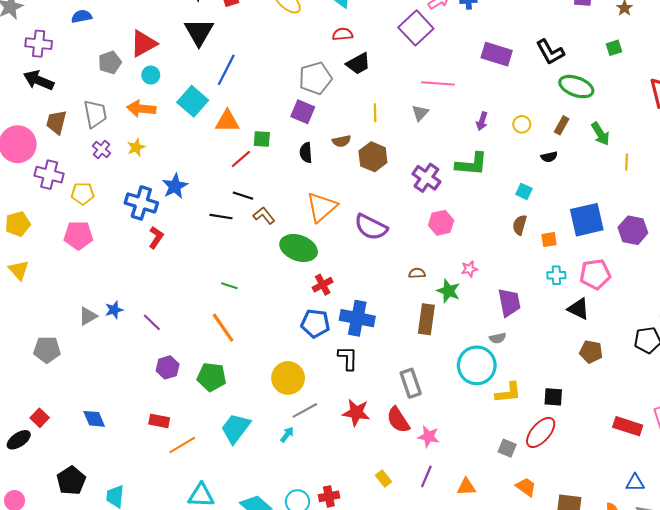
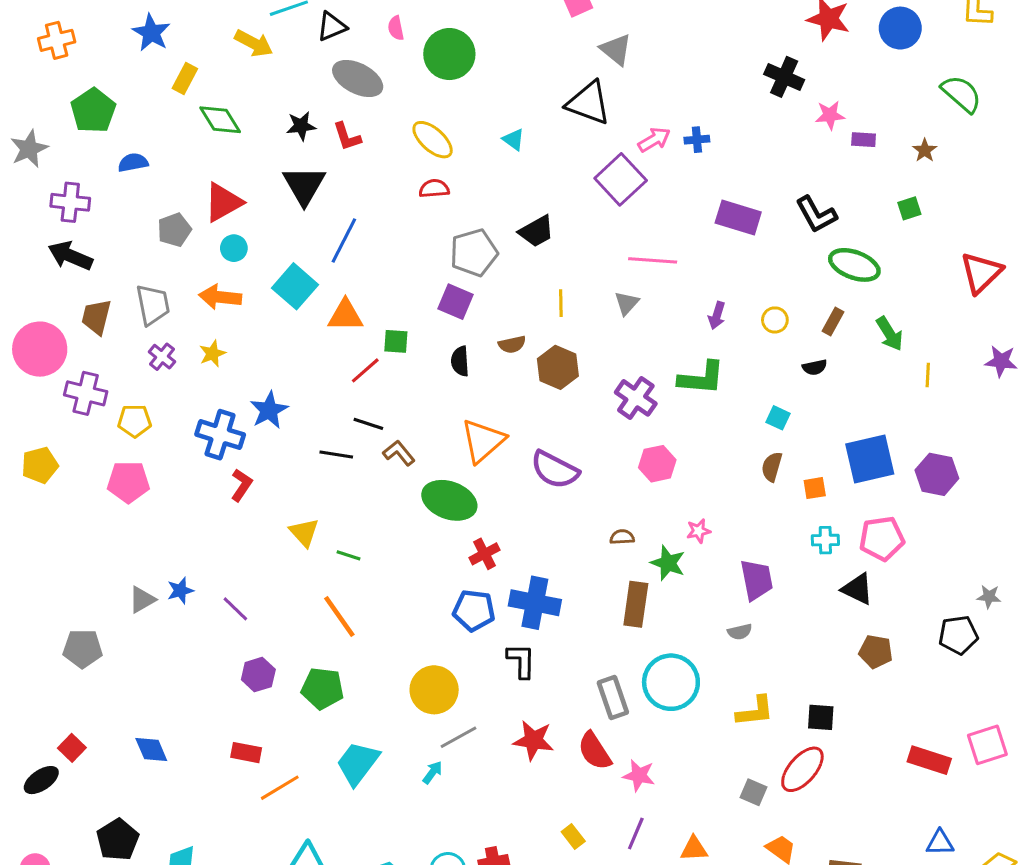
red semicircle: (343, 34) -> (434, 189), moved
yellow triangle: (19, 270) -> (304, 532), moved
cyan circle: (477, 365) -> (671, 682), moved

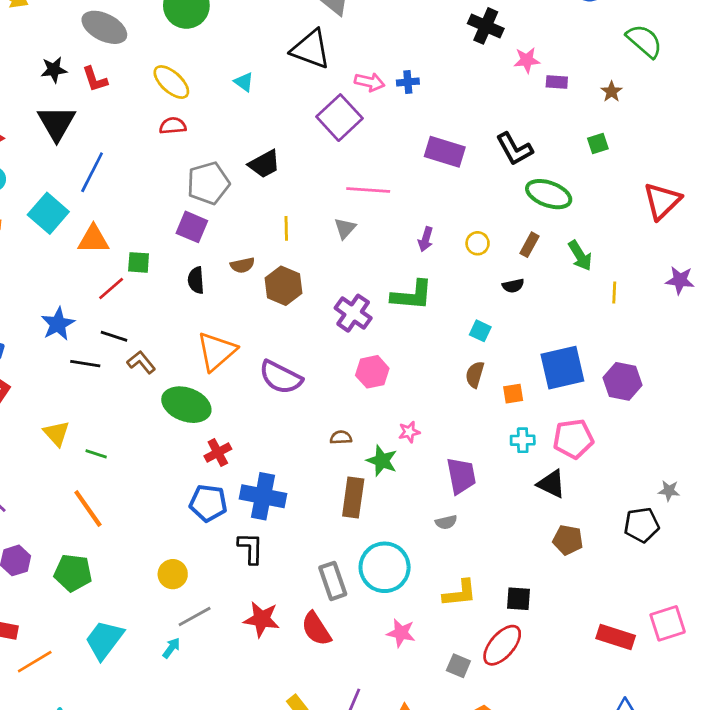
pink arrow: (654, 140) -> (370, 82), turned 44
blue star: (269, 410) -> (58, 324), moved
yellow circle: (434, 690) -> (173, 574), size x0.7
pink star: (639, 775) -> (401, 633), moved

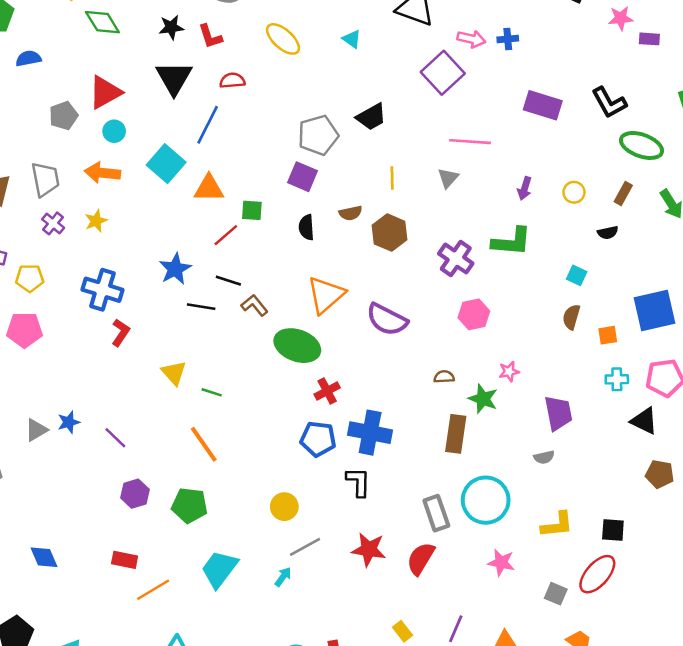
red semicircle: (173, 126) -> (232, 81), moved
red semicircle: (316, 629) -> (421, 559), turned 64

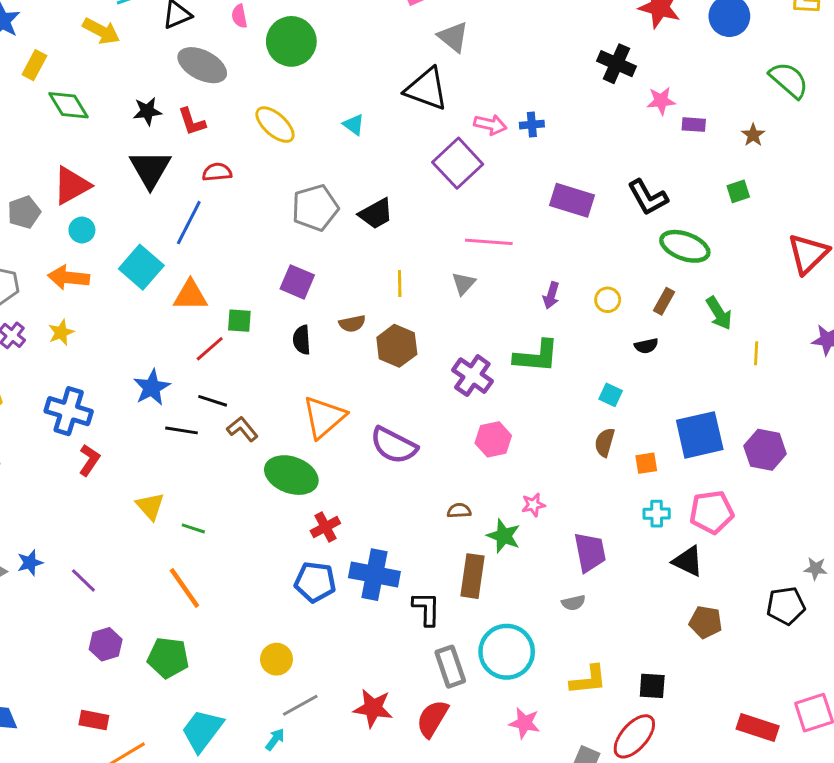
gray pentagon: (318, 135) -> (315, 208), moved
black L-shape: (358, 482) -> (426, 609), moved

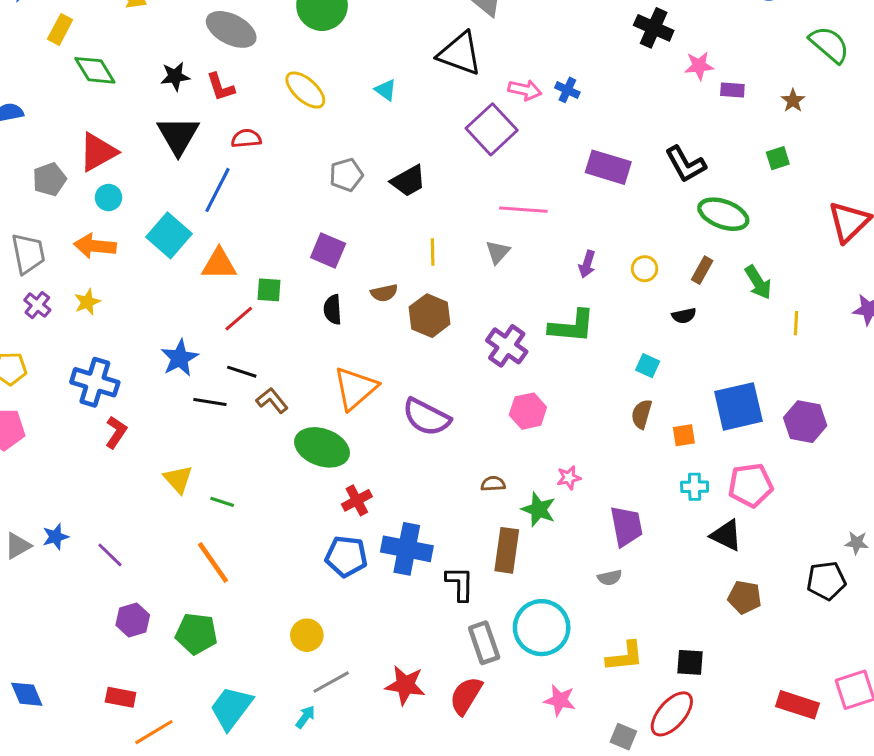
blue cross: (532, 125) -> (567, 90), turned 30
gray pentagon: (315, 208) -> (346, 175), size x0.7

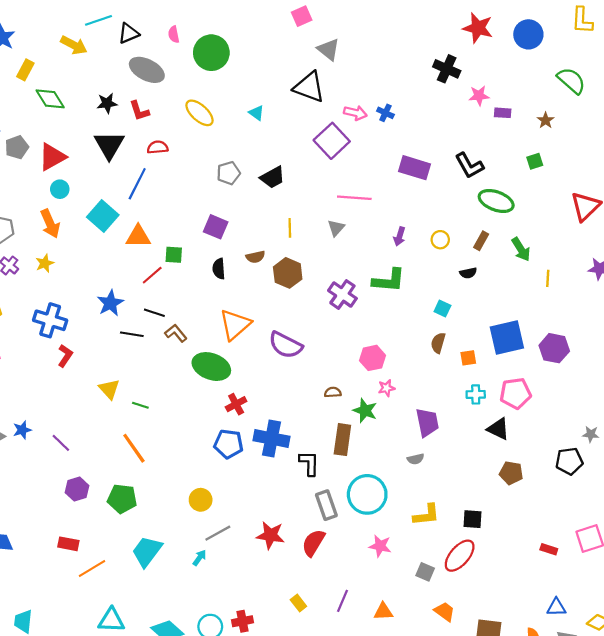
gray pentagon: (49, 179) -> (17, 147), moved
orange arrow: (95, 246) -> (50, 224), turned -120
pink hexagon: (528, 411) -> (373, 358), moved
red rectangle: (798, 705) -> (549, 549), size x0.6

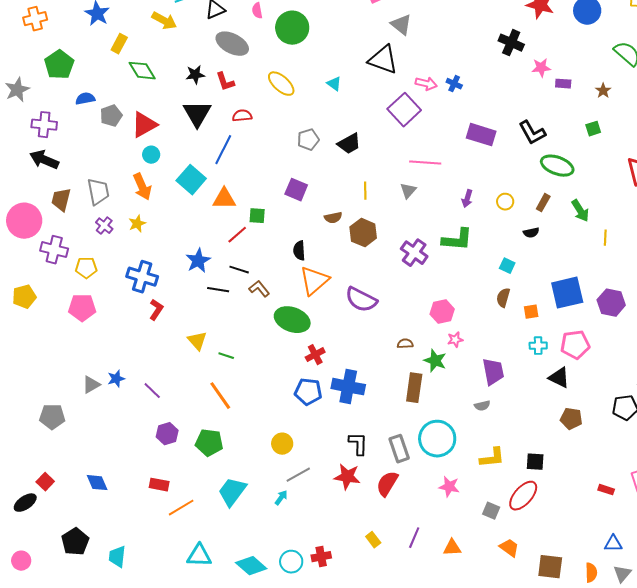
black semicircle: (219, 269) -> (299, 251), moved
black L-shape: (309, 463) -> (358, 444), moved

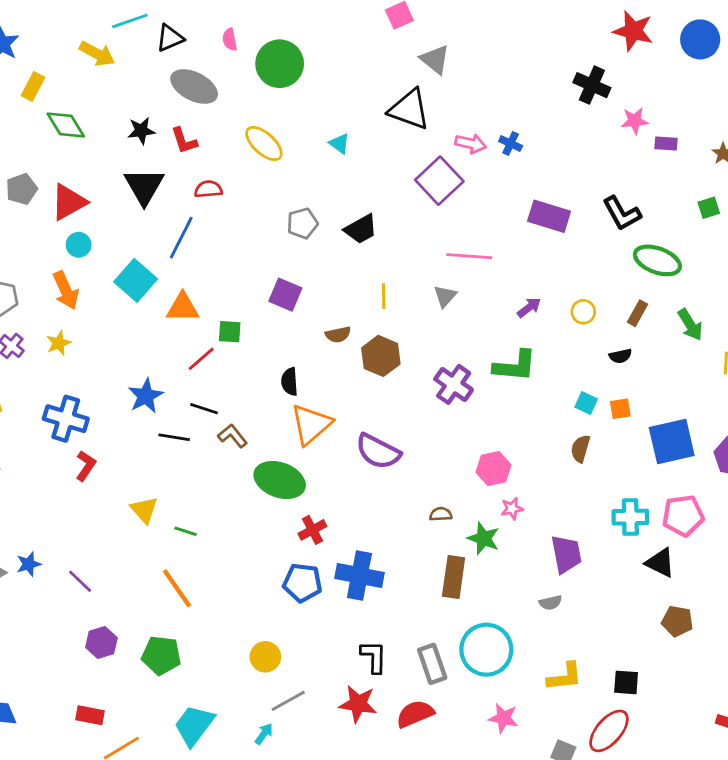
purple arrow: (467, 199) -> (529, 307), turned -144
orange square: (531, 312) -> (620, 409), moved
cyan cross: (538, 346) -> (630, 517), size x1.4
red semicircle: (387, 484) -> (415, 714), turned 36

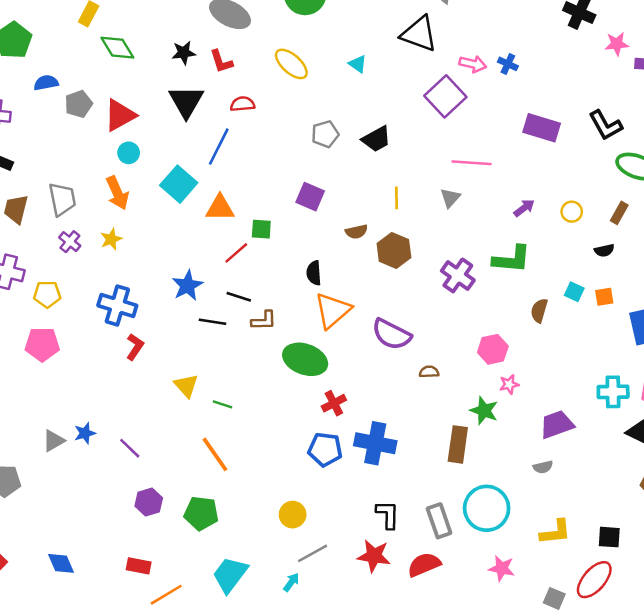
brown L-shape: (233, 436) -> (264, 321), turned 128
brown semicircle: (580, 449) -> (539, 311), moved
brown semicircle: (441, 514) -> (429, 372), moved
purple trapezoid: (566, 554) -> (557, 424), turned -99

